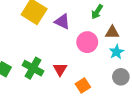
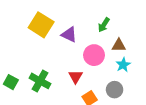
red triangle: (60, 69) -> (76, 77), moved
gray circle: (121, 77) -> (115, 90), moved

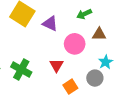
green arrow: (104, 25) -> (84, 14), turned 32
cyan star: (123, 65) -> (106, 62), moved

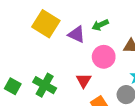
green arrow: (84, 14) -> (100, 25), moved

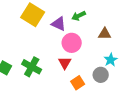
pink circle: (104, 57) -> (72, 43), moved

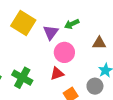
purple triangle: (59, 24) -> (51, 32), turned 42
red triangle: (65, 63) -> (57, 73), turned 40

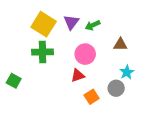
purple triangle: (51, 32) -> (71, 22), moved
green cross: (22, 78) -> (42, 52), moved, turned -30

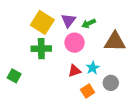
brown triangle: (120, 44) -> (115, 42), size x1.6
pink circle: (85, 54) -> (75, 43), moved
cyan star: (127, 72) -> (93, 68), moved

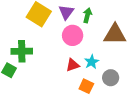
green arrow: (89, 23) -> (87, 15), turned 128
green cross: (41, 49) -> (22, 51), moved
orange square: (88, 91) -> (86, 86), turned -32

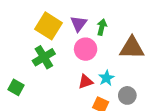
green cross: (22, 51) -> (44, 57), moved, turned -30

